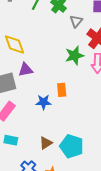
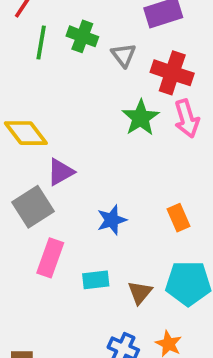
orange rectangle: (62, 90) -> (179, 218), moved
cyan rectangle: (11, 140) -> (96, 280), moved

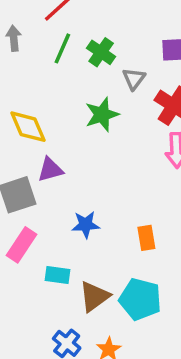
green star: (141, 118) -> (102, 115), moved
brown triangle: (140, 292) -> (94, 296), size x1.4

